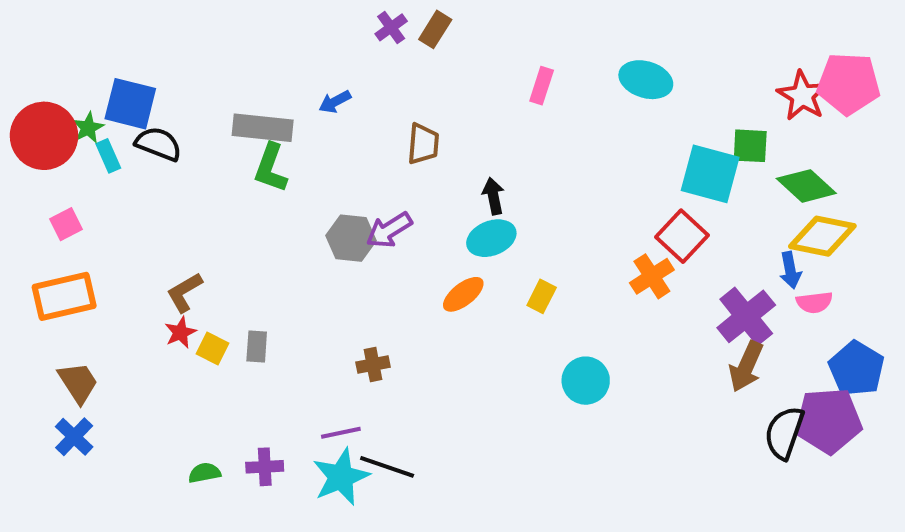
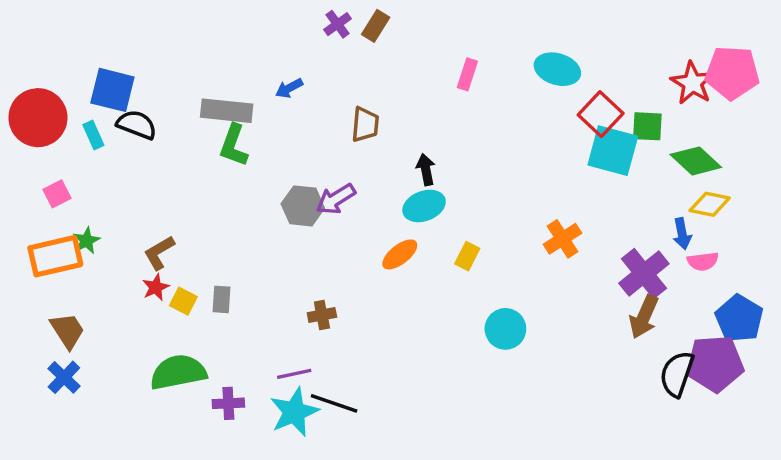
green star: (88, 128) -> (86, 241), moved
red square: (682, 236) -> (601, 114), moved
yellow diamond: (822, 236) -> (710, 204), size x0.7
green semicircle: (204, 473) -> (178, 372), moved, size x2.0

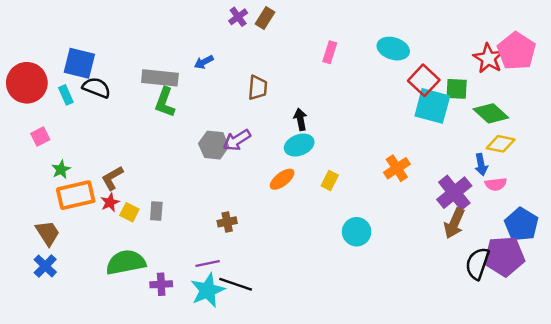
pink pentagon: (732, 73) -> (517, 51), turned 30
orange rectangle: (55, 256) -> (76, 195), moved

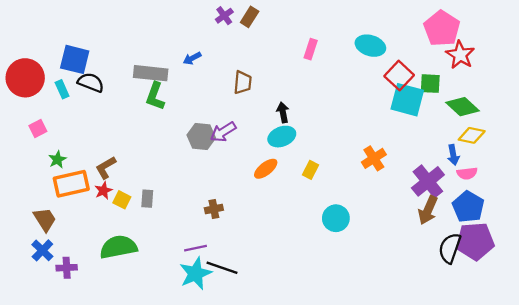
pink pentagon: (517, 51) -> (442, 28), moved
blue pentagon: (521, 224) -> (468, 207), moved
purple cross: (161, 284) -> (67, 268), moved

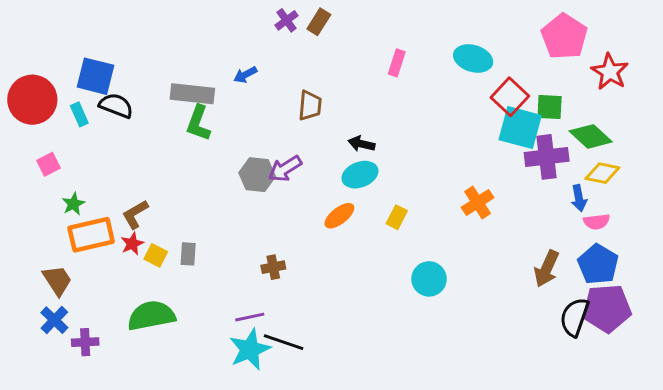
red star: (460, 55) -> (610, 72), moved
black arrow: (283, 112) -> (361, 144), turned -66
purple cross: (428, 181) -> (547, 157), moved, turned 32

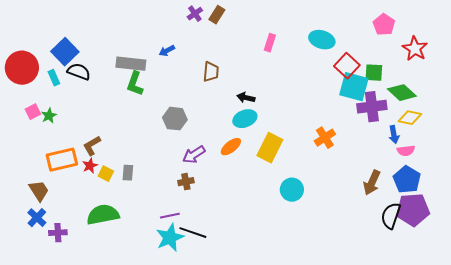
pink pentagon: (564, 36) -> (384, 25), size x0.7
blue square: (96, 76) -> (65, 52), turned 32
purple arrow: (285, 169) -> (194, 155), moved
green star: (73, 204) -> (49, 116), moved
yellow rectangle: (397, 217) -> (270, 148), size x1.8

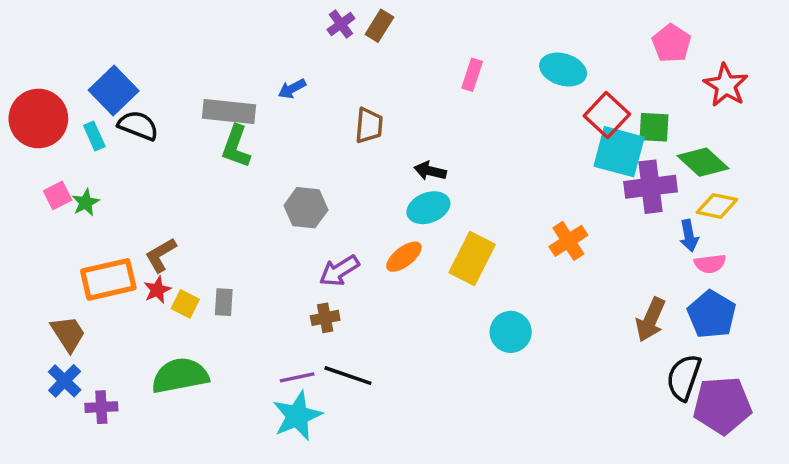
purple pentagon: (413, 210) -> (722, 405), moved
black line: (193, 233) -> (348, 376), moved

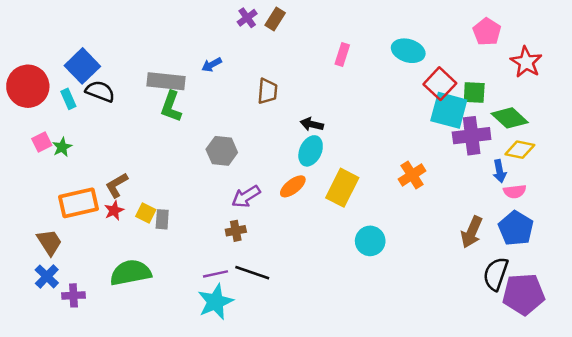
cyan ellipse: (428, 208) -> (311, 151), turned -44
yellow square: (185, 304) -> (146, 213), moved

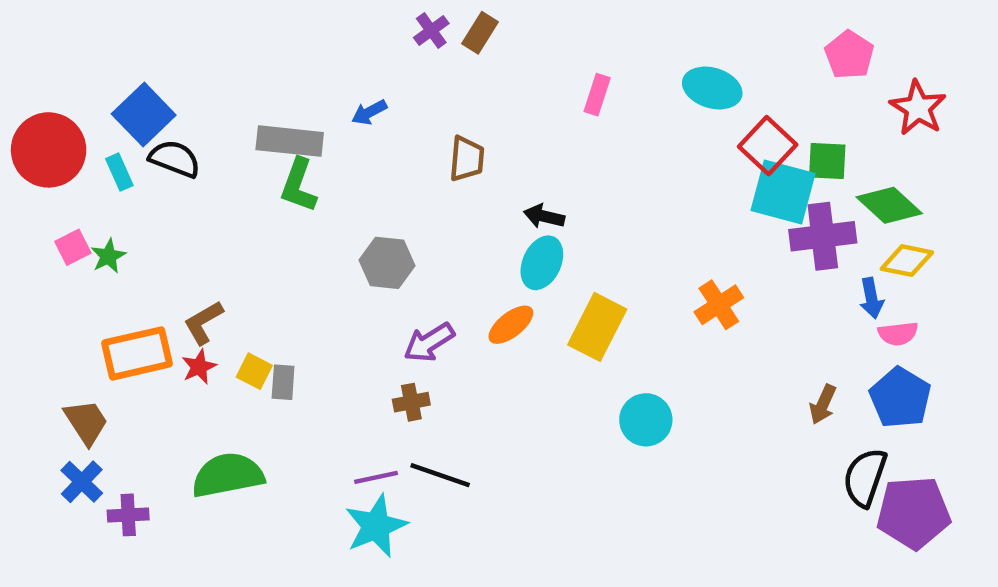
brown arrow: (472, 232) -> (823, 404), size x0.7

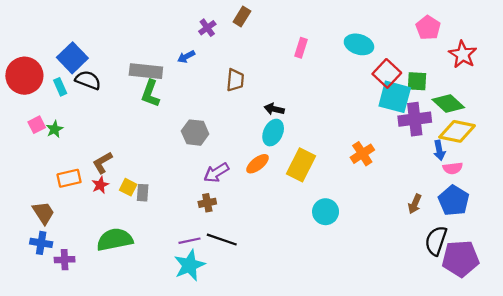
purple cross: (431, 30) -> (207, 28), moved
yellow diamond: (907, 261) -> (457, 131), size x1.4
orange rectangle: (137, 353) -> (69, 178), size x0.7
blue cross: (82, 482) -> (41, 243), turned -35

